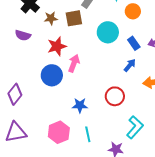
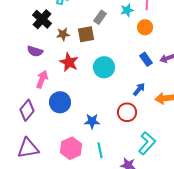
cyan circle: (108, 32) -> (104, 67), moved
red star: (57, 46) -> (69, 62), turned -30
pink arrow: (74, 63) -> (42, 79), moved
blue arrow: (130, 65) -> (139, 89), moved
blue circle: (52, 75) -> (60, 102), moved

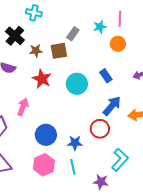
blue rectangle: (146, 59) -> (106, 76), moved
pink arrow: (42, 79) -> (23, 107), moved
blue arrow: (139, 89) -> (112, 106), size x1.5
blue circle: (60, 102) -> (46, 135), moved
blue star: (92, 121) -> (75, 143), moved

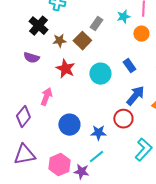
brown square: (59, 51) -> (82, 41), turned -36
pink hexagon: (44, 165) -> (59, 165), moved
cyan line: (73, 167) -> (96, 157), turned 63
purple star: (101, 182) -> (81, 172), moved

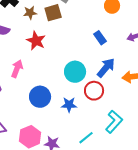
brown square: (82, 41) -> (53, 13), turned 30
cyan circle: (100, 74) -> (75, 72), moved
cyan line: (96, 157) -> (86, 138), moved

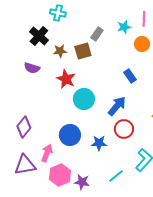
blue arrow: (106, 68) -> (117, 106), moved
pink arrow: (17, 69) -> (47, 153), moved
cyan circle: (75, 72) -> (84, 99), moved

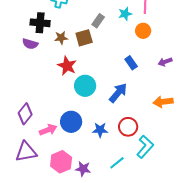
black cross: (39, 36) -> (40, 23), turned -36
purple semicircle: (32, 68) -> (30, 44), moved
red circle: (124, 129) -> (128, 127), moved
pink arrow: (47, 153) -> (48, 130), moved, turned 48

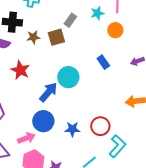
red star: (67, 66) -> (20, 70), moved
cyan circle: (85, 86) -> (68, 77), moved
blue arrow: (118, 93) -> (48, 92), moved
pink arrow: (48, 130) -> (26, 138), moved

